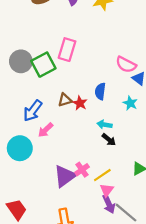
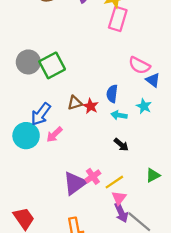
pink rectangle: (67, 50) -> (118, 19), moved
cyan arrow: (105, 125) -> (119, 115), moved
cyan circle: (20, 148) -> (26, 136), moved

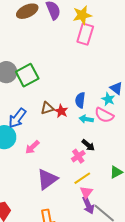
pink semicircle: (139, 65) -> (104, 115), moved
cyan star: (144, 106) -> (108, 99), moved
pink arrow: (54, 134) -> (32, 147), moved
pink cross: (93, 176) -> (78, 156), moved

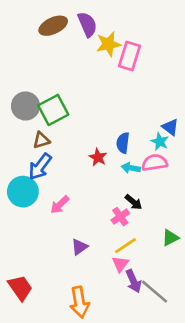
yellow star: (82, 15) -> (108, 44), moved
brown triangle: (47, 108) -> (41, 140), moved
pink semicircle: (104, 115) -> (155, 163), turned 144
purple triangle: (47, 179) -> (79, 247), size x0.6
pink triangle: (86, 192) -> (120, 264), moved

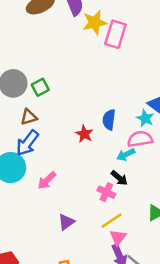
green square: (53, 110) -> (40, 87), size x0.6
cyan arrow: (131, 168) -> (126, 155), moved, turned -36
pink cross: (120, 217) -> (106, 192), turned -30
pink triangle: (120, 264) -> (118, 237), moved

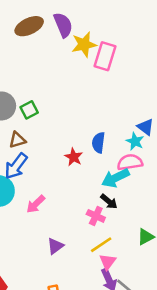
cyan arrow: (126, 155) -> (115, 178), size x1.5

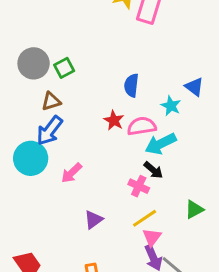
cyan star: (135, 141) -> (171, 106), moved
blue semicircle: (98, 143) -> (131, 85), moved
pink semicircle: (130, 162) -> (142, 126), moved

